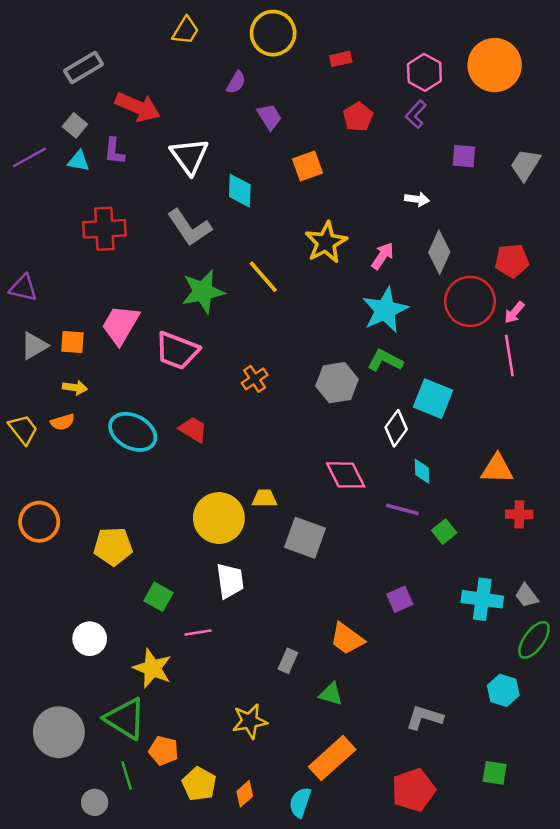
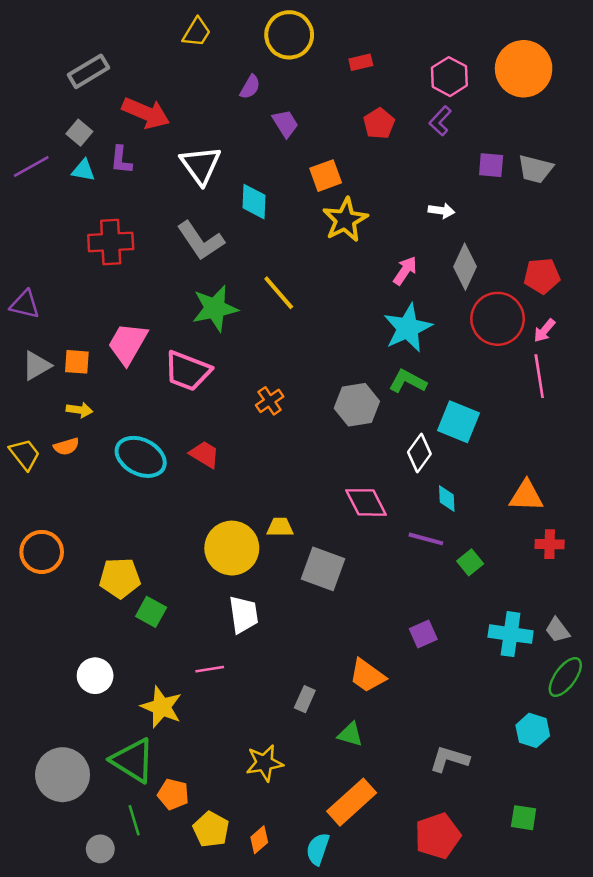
gray trapezoid: (525, 165) -> (535, 169), moved, turned -108
yellow star: (326, 242) -> (345, 220), moved
green square: (159, 597) -> (151, 612), moved

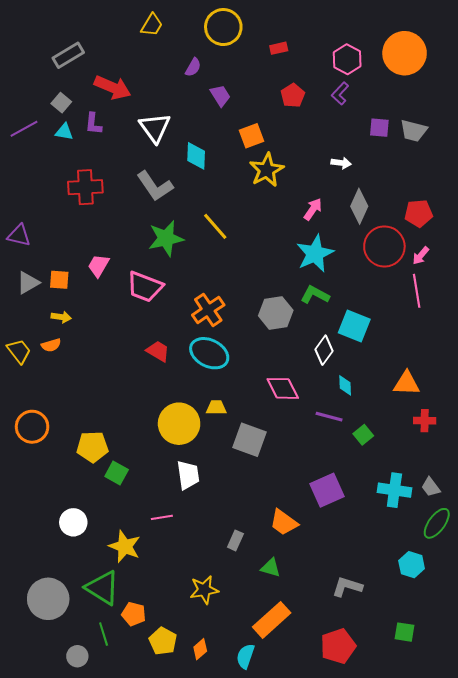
pink trapezoid: (128, 344) -> (98, 266), size x0.7
orange cross: (270, 401) -> (208, 310), size x1.5
cyan ellipse: (141, 457) -> (209, 353), moved
purple square: (423, 634) -> (327, 490), size x1.6

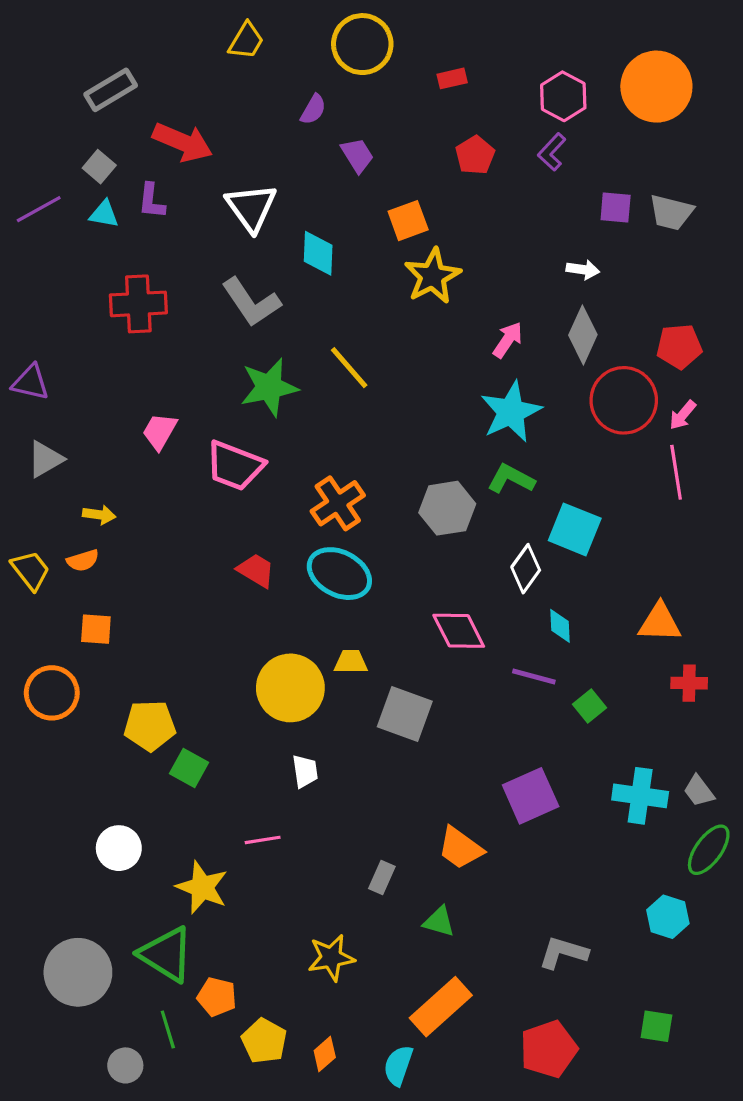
white arrow: (341, 163) -> (583, 270), moved
orange square: (59, 280) -> (96, 629), moved
white trapezoid: (188, 475) -> (305, 771), size x0.7

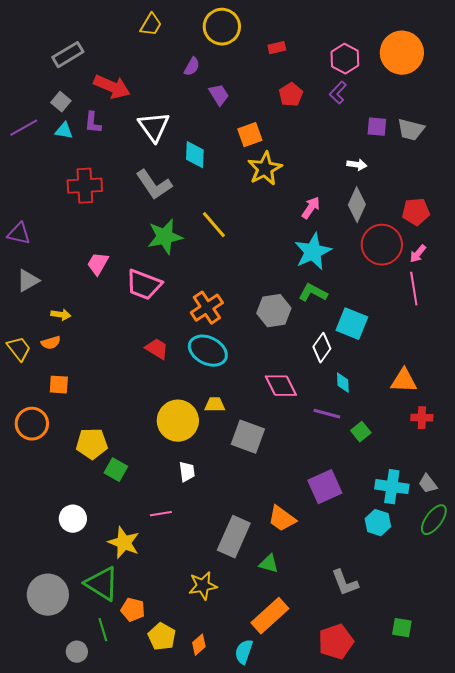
gray rectangle: (382, 878) -> (234, 537), size x2.0
cyan hexagon: (668, 917) -> (378, 523), moved
gray L-shape: (563, 953) -> (345, 583), turned -128

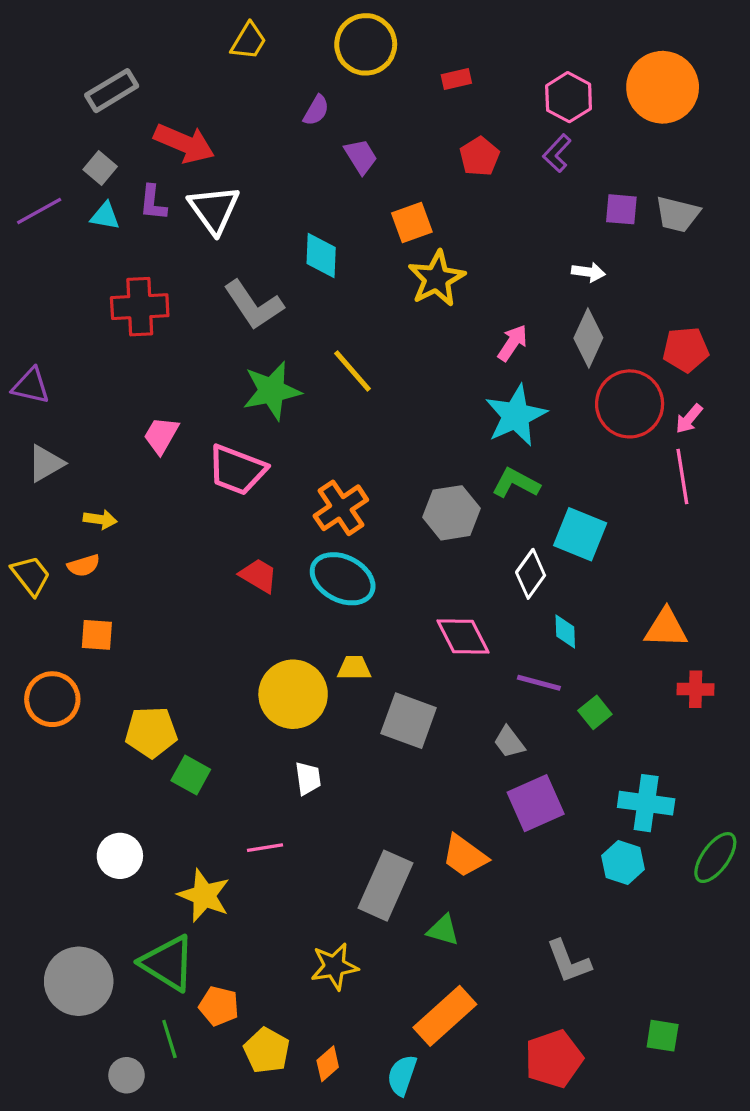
white triangle: (154, 127) -> (214, 209), moved
gray trapezoid: (428, 484) -> (509, 742), moved

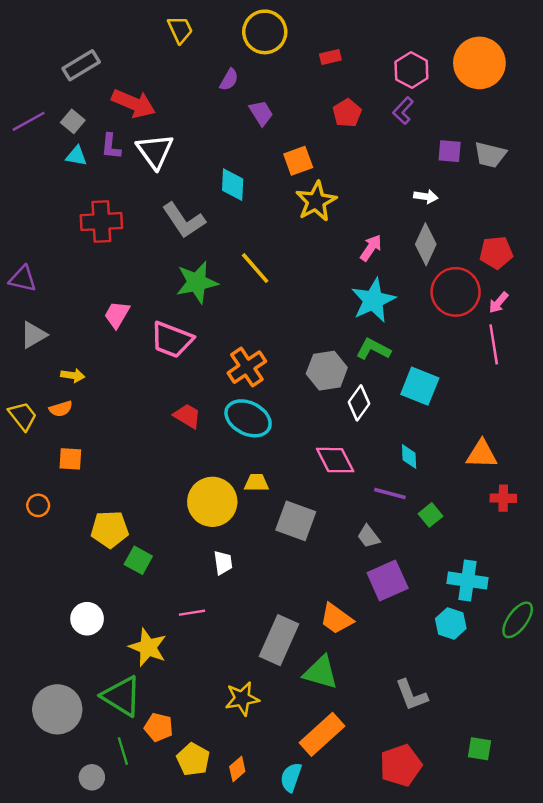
yellow trapezoid: (249, 41) -> (180, 30), turned -56
purple line: (39, 211) -> (29, 121), moved
white diamond: (531, 574) -> (359, 403), moved
orange circle: (52, 699) -> (38, 505), size x0.6
green triangle: (443, 930) -> (321, 672), size x1.5

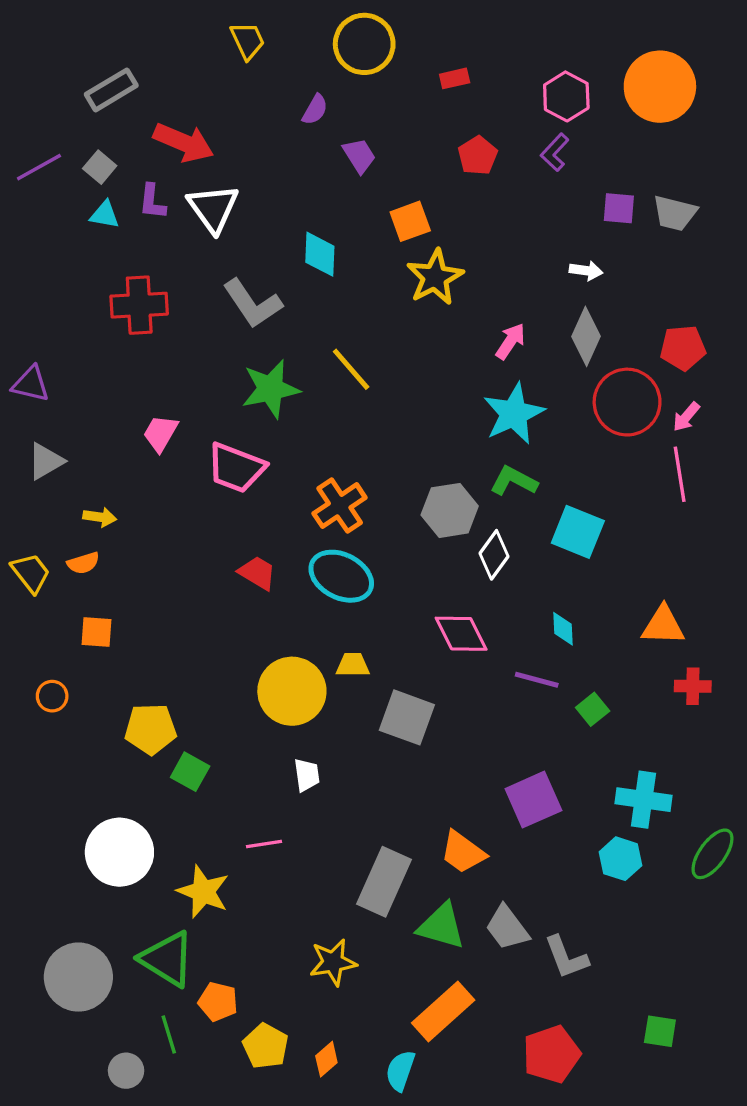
gray trapezoid: (369, 536) -> (507, 928), moved, size x1.4
white circle: (87, 619) -> (119, 852), size x1.5

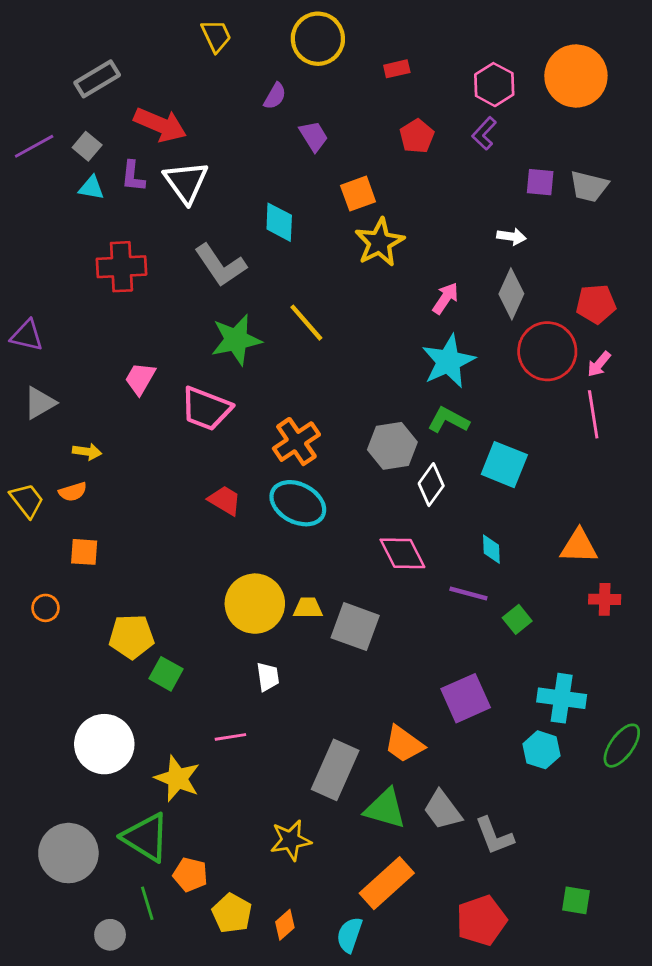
yellow trapezoid: (353, 665) -> (308, 608), moved

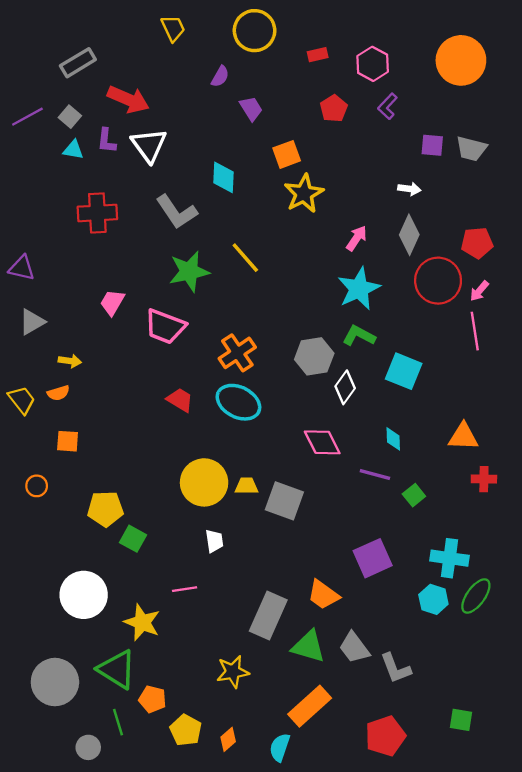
pink hexagon: (494, 85) -> (373, 64), moved
green ellipse: (622, 746) -> (476, 596), moved

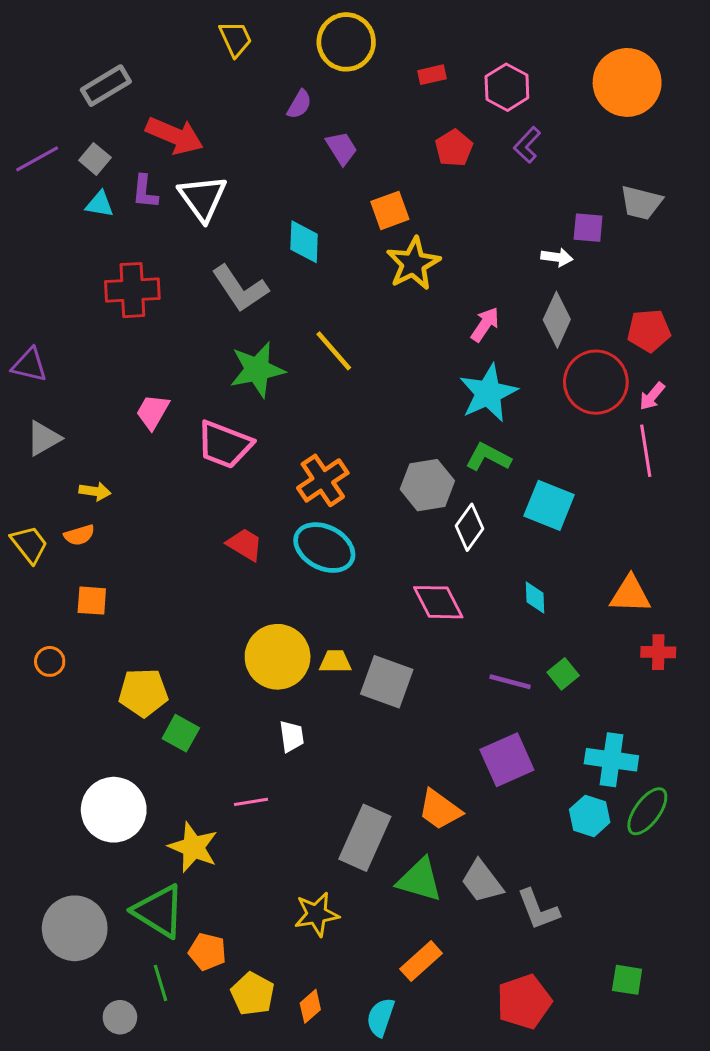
purple square: (432, 145) -> (588, 228), moved
purple line: (375, 474) -> (510, 682), moved
orange rectangle: (310, 706) -> (421, 961), size x0.7

